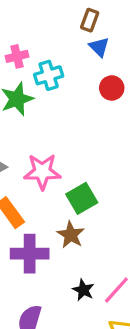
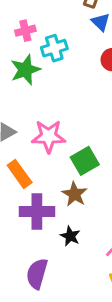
black star: (83, 290) -> (70, 236), moved

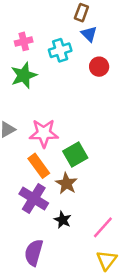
cyan cross: (54, 48) -> (60, 50), moved
orange rectangle: (20, 174) -> (39, 166), moved
purple cross: (37, 211) -> (34, 199), turned 32

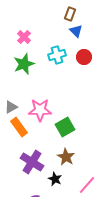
pink cross: (24, 41) -> (24, 37), turned -32
cyan cross: (60, 50) -> (57, 55), moved
orange rectangle: (39, 166) -> (19, 127), moved
brown star: (66, 183) -> (66, 157), moved

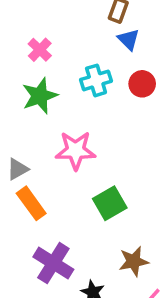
pink star: (40, 110) -> (76, 150), moved
brown star: (66, 157) -> (134, 261), moved, turned 30

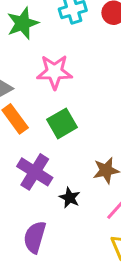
green square: (110, 203) -> (62, 123), moved

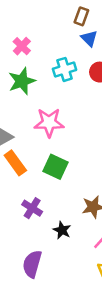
green square: (62, 123) -> (55, 167), turned -35
purple cross: (35, 172) -> (32, 208), size x0.7

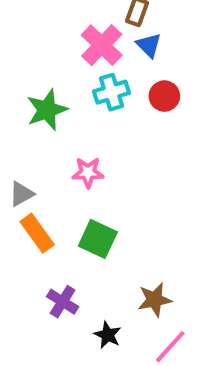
pink cross: (22, 46) -> (102, 45), moved, size x1.5
pink star: (49, 123) -> (88, 172), size x0.7

